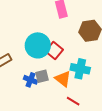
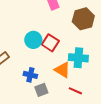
cyan circle: (38, 45) -> (33, 40), size x0.7
gray square: (42, 76) -> (41, 90), moved

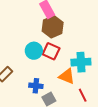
brown hexagon: (83, 19) -> (53, 27), moved
red line: (75, 91) -> (83, 95), turned 48

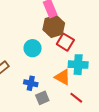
red square: (51, 51) -> (65, 42), moved
red line: (83, 95) -> (76, 98), turned -32

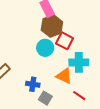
cyan circle: (33, 48) -> (45, 48), moved
gray square: (42, 98) -> (45, 98), turned -32

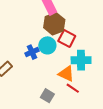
blue cross: (33, 84) -> (32, 52), moved, turned -32
red line: (79, 96) -> (73, 88), moved

